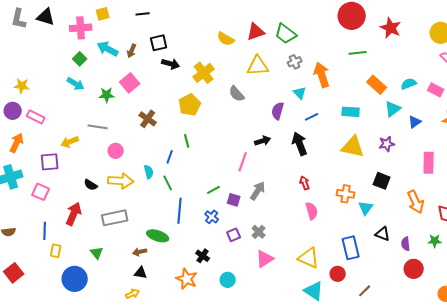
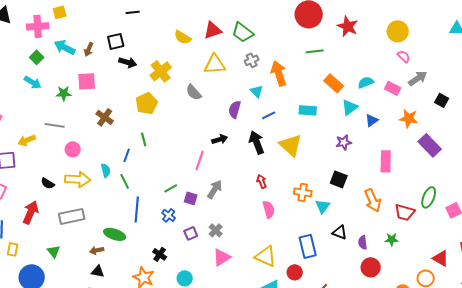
black line: (143, 14) -> (133, 12), moved
pink square: (130, 83) -> (87, 81), turned 36
yellow triangle: (353, 147) -> (291, 145), moved, turned 30

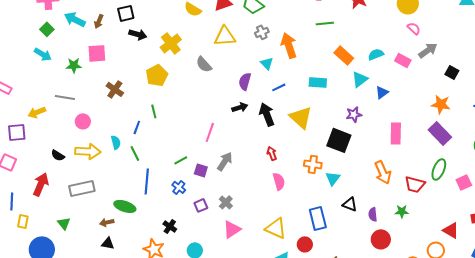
orange star: (409, 118) -> (441, 104), moved
black arrow: (220, 139) -> (240, 107), moved
purple rectangle: (430, 145) -> (440, 133), moved
black square: (339, 179) -> (339, 140), moved, size x1.4

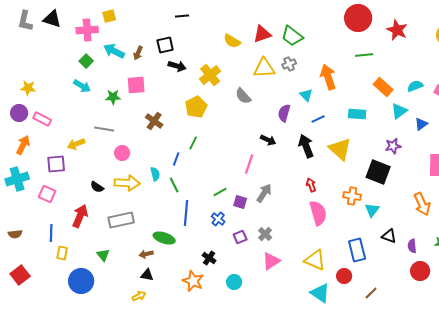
gray cross: (262, 32) -> (289, 64), moved
black arrow: (240, 107) -> (268, 140), moved, turned 42
green line: (154, 111) -> (193, 143), turned 40
pink semicircle: (279, 181) -> (318, 213), size x1.4

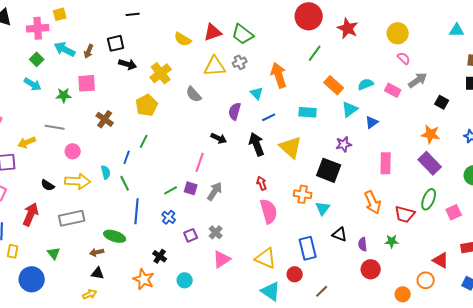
green line: (364, 55) -> (315, 53), turned -48
purple square: (240, 202) -> (191, 188), moved

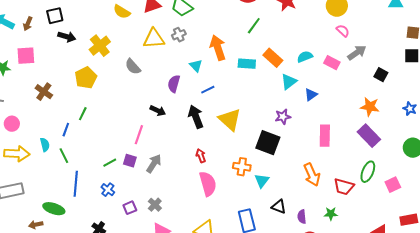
cyan rectangle: (308, 112) -> (247, 64), moved

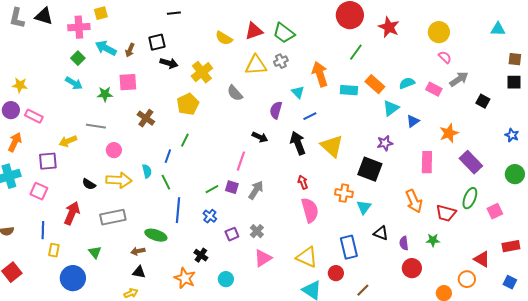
orange star: (370, 107) -> (449, 133), moved, turned -30

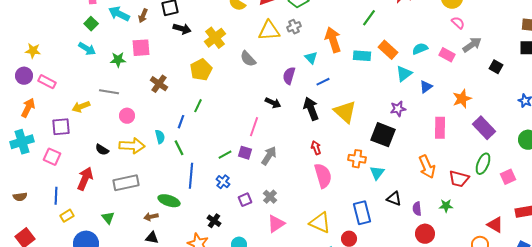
yellow rectangle: (54, 250) -> (67, 216), turned 48

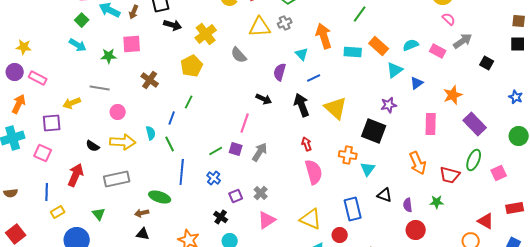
black cross: (214, 221) -> (221, 217), moved

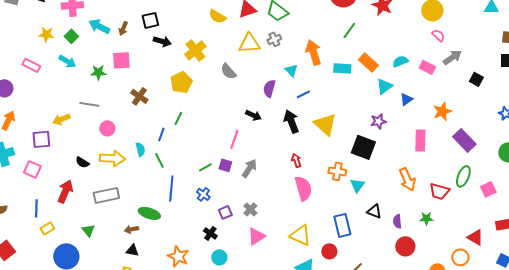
yellow star: (24, 47) -> (46, 34), moved
pink rectangle: (38, 78) -> (31, 65), moved

